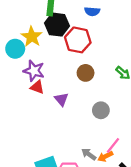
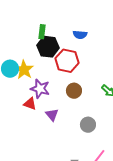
yellow star: (32, 37) -> (24, 70), moved
purple star: (34, 71) -> (40, 89), moved

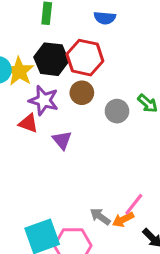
black hexagon: (48, 47) -> (51, 59), moved
brown circle: (74, 91) -> (82, 93), moved
gray circle: (88, 125) -> (117, 111), moved

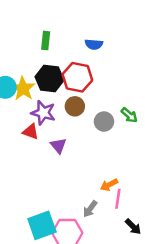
pink line: (134, 204) -> (118, 199), turned -30
gray arrow: (100, 216) -> (90, 209), turned -90
orange arrow: (123, 220) -> (109, 185), moved

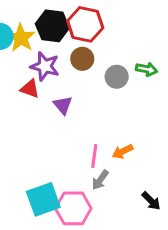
green arrow: (129, 115) -> (147, 69), turned -30
pink line: (118, 199) -> (94, 156), moved

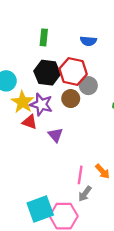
yellow star: (21, 38) -> (23, 102), moved
gray circle: (117, 77) -> (88, 86), moved
orange arrow: (123, 152) -> (102, 171), turned -105

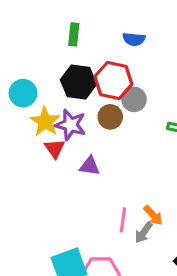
red triangle: (30, 122) -> (55, 149), turned 35
purple triangle: (55, 135) -> (90, 166), turned -42
gray arrow: (85, 194) -> (144, 233), moved

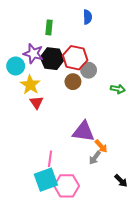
blue semicircle: (134, 39) -> (88, 17), moved, turned -96
purple star: (71, 125) -> (33, 54), moved
purple triangle: (90, 166) -> (83, 132), moved, size x1.6
pink line: (123, 220) -> (50, 159), moved

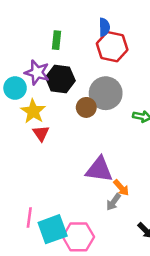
red hexagon: (75, 58) -> (112, 47), moved
gray circle: (89, 70) -> (106, 93), size x1.6
pink line: (50, 159) -> (29, 218), moved

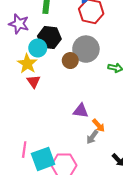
purple star: (37, 72) -> (19, 24), moved
cyan circle: (15, 88) -> (38, 48), moved
purple triangle: (99, 170) -> (81, 111), size x0.7

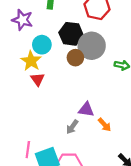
black hexagon: (49, 37) -> (71, 34), moved
gray arrow: (92, 137) -> (72, 127), moved

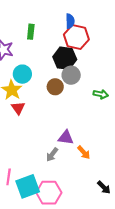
black hexagon: (71, 34) -> (65, 58), moved
gray circle: (92, 46) -> (71, 75), size x0.7

